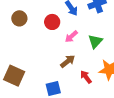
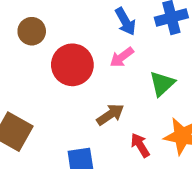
red circle: (52, 22) -> (72, 65), moved, size x1.5
pink arrow: (71, 37) -> (122, 57), moved

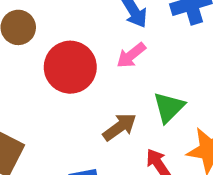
green triangle: (162, 84) -> (169, 107), moved

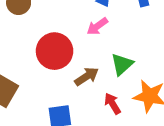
red circle: (70, 67) -> (55, 51), moved

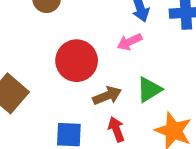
red arrow: (112, 104) -> (116, 129), moved

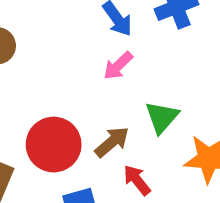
red circle: (77, 61) -> (54, 145), moved

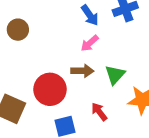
brown arrow: (112, 142) -> (82, 71), moved, turned 40

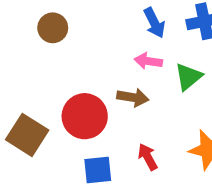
pink arrow: (90, 43) -> (148, 61), turned 42
green triangle: (115, 75) -> (188, 77), moved

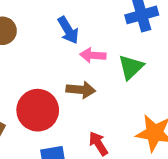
blue arrow: (154, 23) -> (68, 30), moved

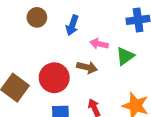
blue arrow: (68, 30) -> (72, 25), moved, turned 42

